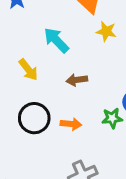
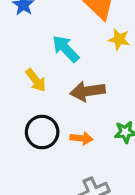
brown arrow: (77, 80) -> (88, 91), size x1.5

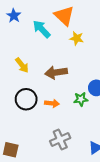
cyan arrow: (66, 49) -> (42, 29), moved

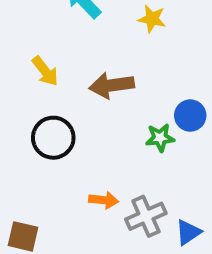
orange arrow: (52, 103) -> (104, 200), moved
gray cross: (60, 139) -> (146, 216), moved

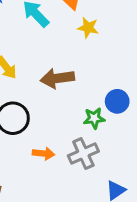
orange arrow: (104, 200) -> (44, 154), moved
gray cross: (146, 216) -> (83, 154), moved

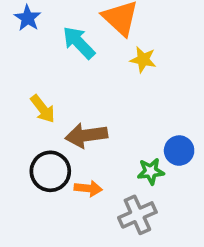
brown arrow: (57, 78) -> (86, 135), moved
orange arrow: (44, 154) -> (88, 188), moved

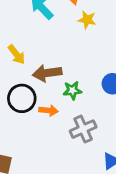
green star: (151, 171) -> (72, 90), moved

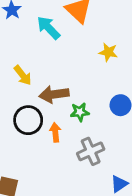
yellow star: (87, 20) -> (108, 52), moved
orange arrow: (48, 110) -> (55, 132), turned -102

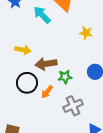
yellow arrow: (23, 75) -> (23, 50), turned -42
orange arrow: (55, 132) -> (47, 92), turned -136

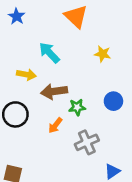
cyan arrow: (42, 15) -> (49, 53), moved
black circle: (27, 83) -> (15, 114), moved

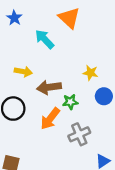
cyan arrow: (49, 53) -> (45, 39), moved
yellow star: (103, 54) -> (90, 73), moved
orange arrow: (55, 125) -> (50, 119), size x1.5

